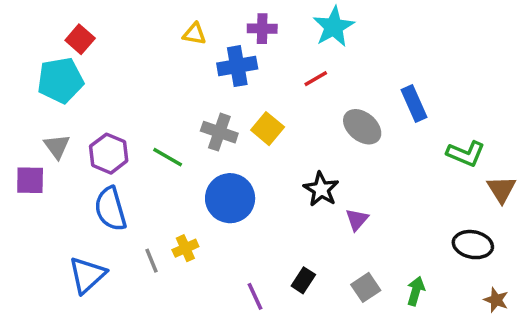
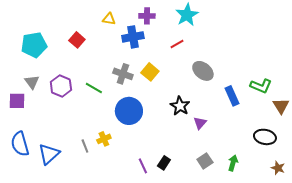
red square: (80, 39) -> (77, 40), moved
blue rectangle: (414, 104) -> (232, 96), moved
blue semicircle: (110, 209) -> (20, 144), moved
black rectangle: (303, 280) -> (164, 163), moved

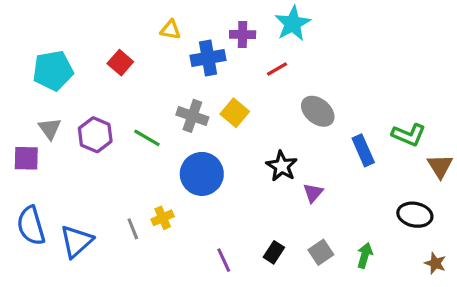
purple cross: (147, 16) -> (243, 34), moved
black rectangle: (164, 163) -> (274, 252), moved

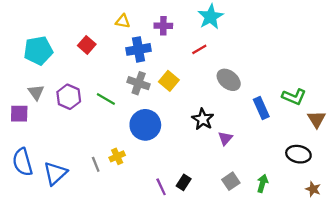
purple cross: (243, 34) -> (163, 26), moved
blue cross: (208, 58) -> (139, 49), moved
black rectangle: (274, 252) -> (184, 182), moved

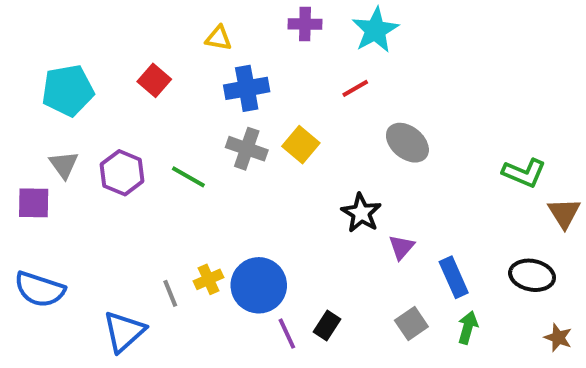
purple cross: (163, 26) -> (305, 24), moved
blue rectangle: (261, 108) -> (454, 277), moved
blue circle: (145, 125) -> (259, 285), moved
blue semicircle: (23, 162) -> (40, 289), turned -56
blue triangle: (55, 173) -> (124, 332), moved

